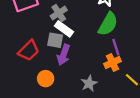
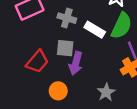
gray cross: (59, 13) -> (67, 18), turned -35
white rectangle: (64, 29) -> (95, 30), moved

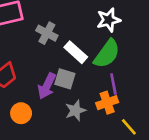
gray square: (65, 48) -> (65, 79), moved
gray star: (106, 92) -> (75, 111), moved

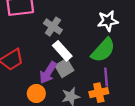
white rectangle: (76, 52) -> (62, 51), moved
gray square: (65, 79) -> (64, 68), turned 36
orange circle: (21, 113) -> (36, 94), moved

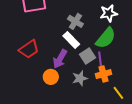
gray cross: (53, 27) -> (75, 21), moved
gray square: (64, 68) -> (87, 56), moved
purple line: (106, 77) -> (100, 60), moved

